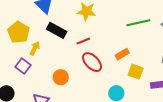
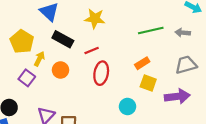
orange rectangle: (122, 54) -> (142, 63), moved
red ellipse: (92, 62) -> (101, 73), turned 55
orange circle: (61, 77) -> (61, 70), moved

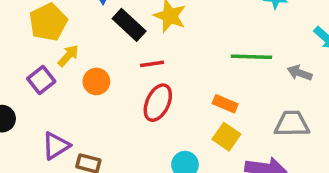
black rectangle: (63, 39) -> (129, 25), moved
orange rectangle: (142, 63) -> (225, 104), turned 40

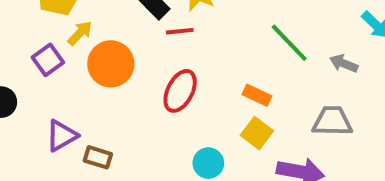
green line: (251, 57) -> (289, 43), turned 42
red line: (152, 64) -> (180, 31), moved
orange circle: (96, 81) -> (111, 64), size x1.5

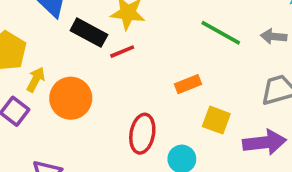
red ellipse: (180, 91) -> (142, 134), moved
orange rectangle: (257, 95) -> (188, 84), moved, turned -30

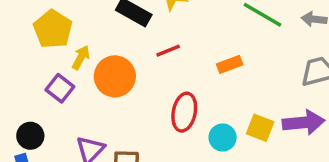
red line: (122, 52) -> (168, 51), moved
yellow square: (216, 120) -> (260, 128), moved

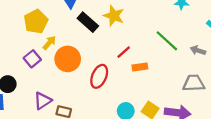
red line: (168, 51) -> (124, 52), moved, turned -32
red ellipse: (184, 112) -> (99, 76), moved

